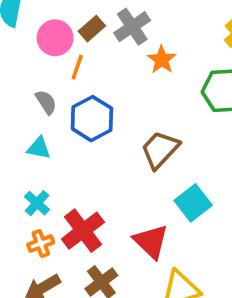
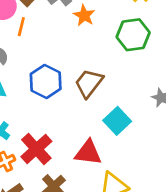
blue hexagon: (92, 119) -> (46, 81), moved
red triangle: (151, 242) -> (88, 153), turned -32

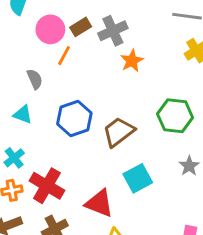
green hexagon: (133, 35) -> (175, 116), moved
red cross: (36, 149) -> (47, 186), turned -32

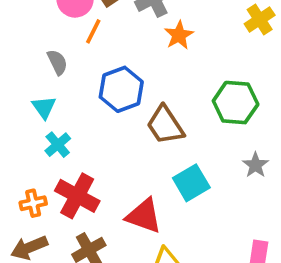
cyan triangle: (23, 114) -> (44, 107), turned 36
blue hexagon: (74, 119) -> (121, 89), moved
brown trapezoid: (119, 132) -> (165, 125), turned -84
cyan cross: (14, 158) -> (58, 145), moved

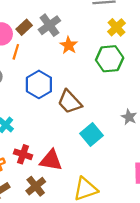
green hexagon: (236, 103) -> (110, 59), moved
red cross: (77, 196) -> (23, 154), size x0.7
red triangle: (144, 216) -> (51, 160), moved

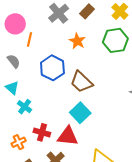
brown rectangle: (24, 27) -> (87, 11), moved
orange star: (69, 45) -> (77, 41), moved
cyan square: (92, 135) -> (80, 113), moved

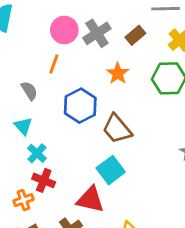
pink circle: (15, 24) -> (64, 30), moved
red cross: (42, 132) -> (44, 180), moved

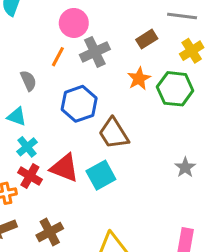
gray cross: (97, 33) -> (95, 52), moved
orange star: (118, 73) -> (139, 79), moved
cyan triangle: (23, 126) -> (17, 117), turned -36
red triangle: (90, 200) -> (64, 168), moved

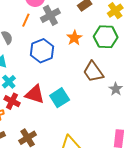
orange star: (139, 79) -> (74, 38), moved
brown trapezoid: (114, 133) -> (93, 72), moved

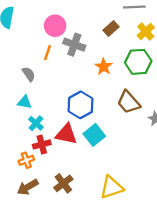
gray cross: (50, 15) -> (74, 45), turned -36
blue hexagon: (42, 51) -> (80, 105), moved
red cross: (12, 101) -> (42, 144), turned -35

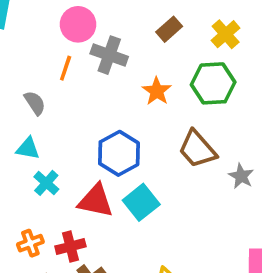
red cross: (42, 144) -> (70, 246), moved

